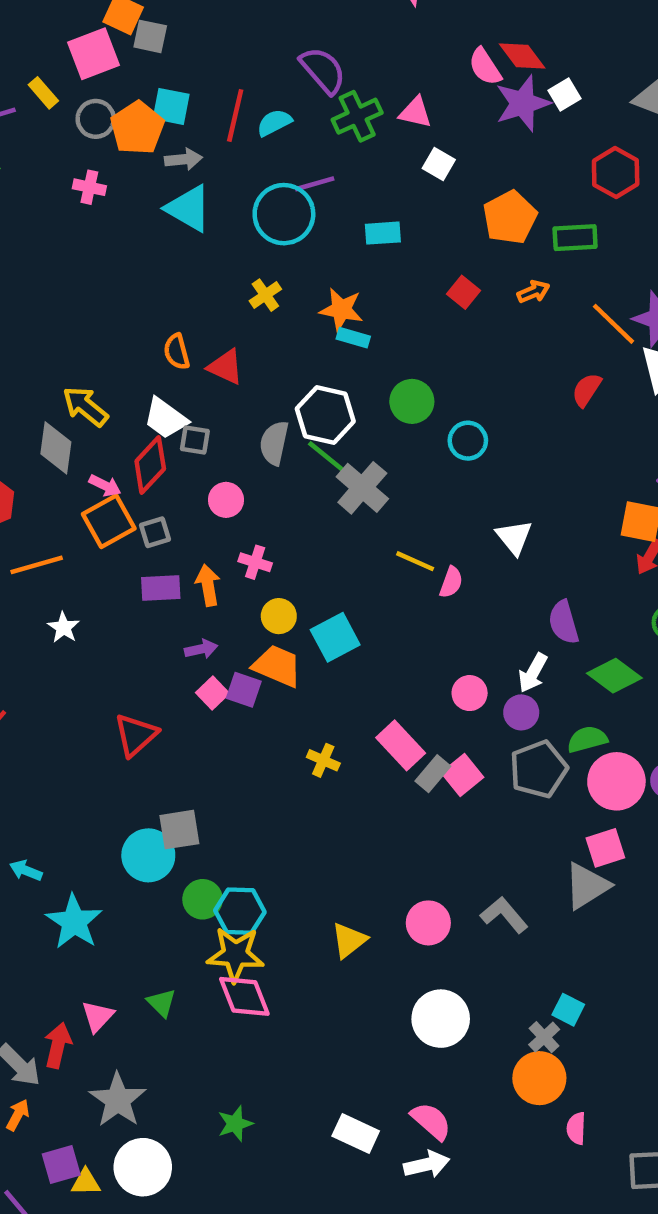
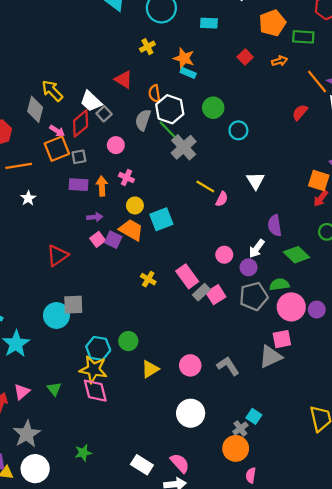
orange semicircle: (177, 352) -> (154, 93), moved
gray square: (195, 440) -> (104, 114), turned 32
green circle: (203, 899) -> (128, 341), moved

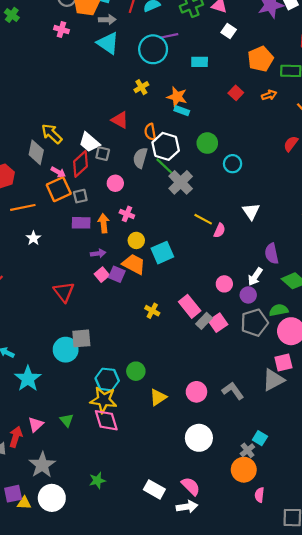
gray square: (104, 114) -> (103, 154), turned -32
red triangle: (57, 255) -> (64, 292), turned -30

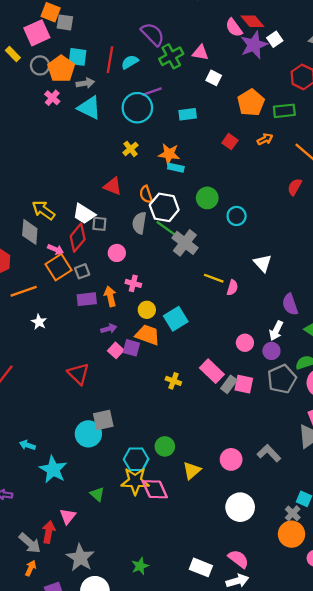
pink cross: (61, 30) -> (52, 98), moved, turned 32
pink square: (218, 323) -> (244, 384), turned -36
green triangle: (67, 420) -> (97, 494), moved
pink diamond: (106, 420) -> (155, 489), moved

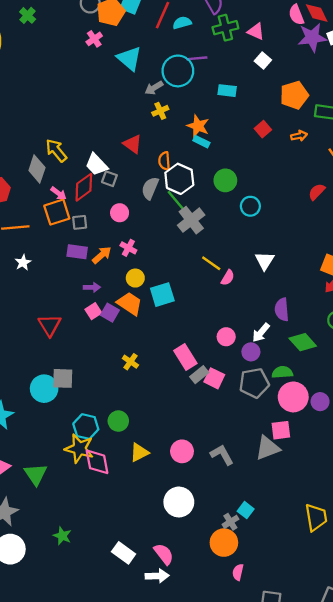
gray arrow: (85, 83) -> (154, 88), moved, turned 144
orange arrow: (110, 296) -> (102, 255), turned 48
yellow cross: (173, 381) -> (130, 362), moved
green triangle: (97, 494) -> (36, 474), moved, size x1.5
green star: (140, 566) -> (62, 536), turned 30

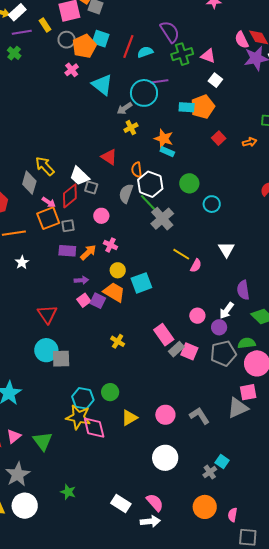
orange pentagon: (294, 95) -> (203, 107), moved
cyan circle: (44, 389) -> (46, 350), moved
orange circle: (224, 543) -> (205, 507), moved
pink semicircle: (238, 572) -> (233, 515), moved

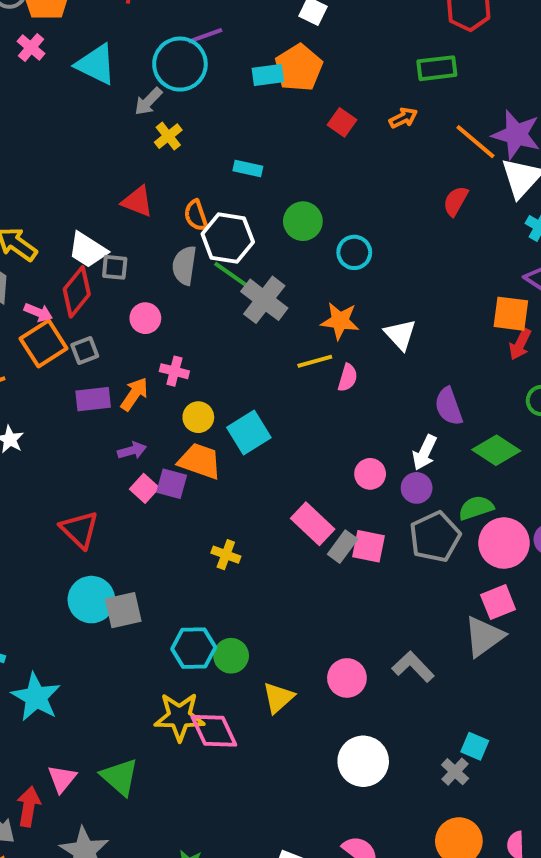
orange star: (164, 139) -> (340, 321), moved
yellow line: (181, 254) -> (315, 361), turned -36
cyan hexagon: (83, 398) -> (194, 648), moved

